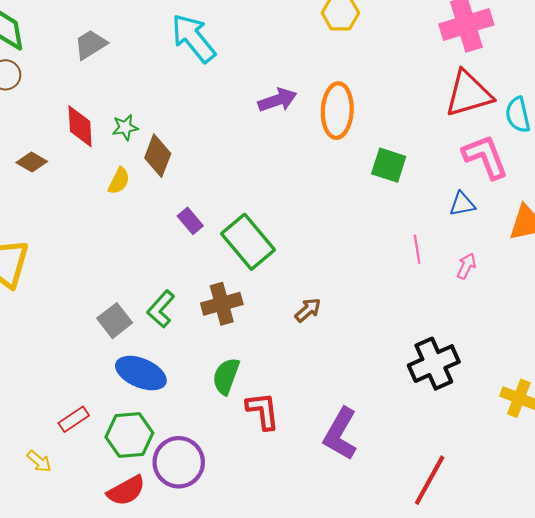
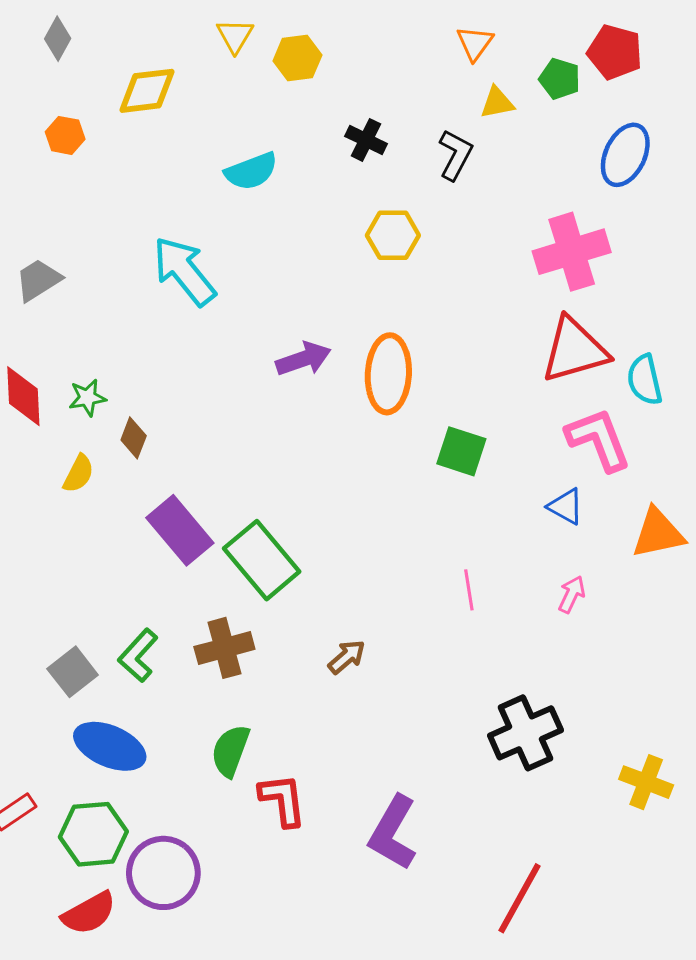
brown diamond: (158, 156) -> (134, 438), size x0.7
blue triangle: (462, 204) -> (566, 506), turned 40
purple rectangle: (190, 221) -> (180, 530), size x1.8
pink line: (417, 249) -> (469, 590), moved

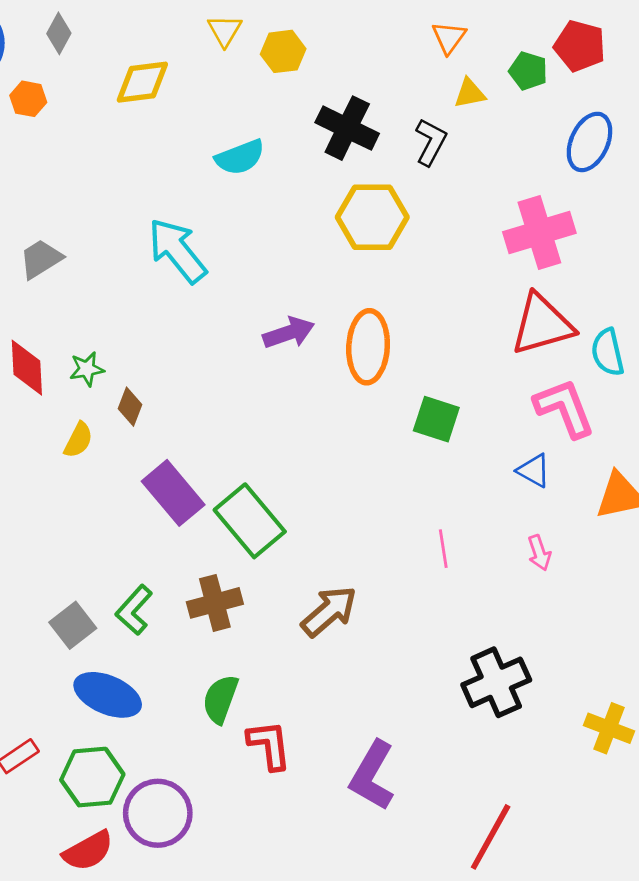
orange hexagon: (65, 135) -> (28, 99), moved
black cross: (366, 140) -> (347, 128), size x1.6
yellow hexagon: (393, 235) -> (372, 217), size x1.4
pink arrow: (572, 594) -> (539, 553), turned 136
brown arrow: (347, 657) -> (329, 611), size x1.6

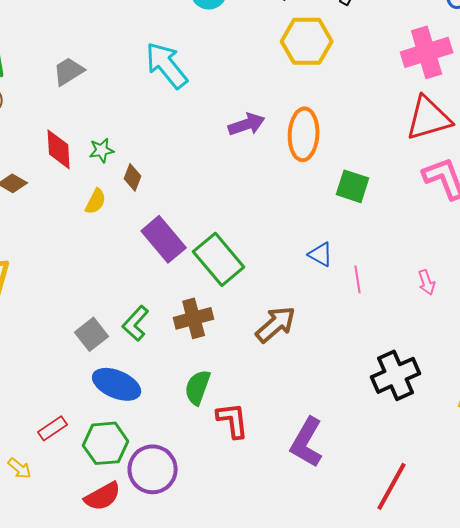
blue triangle: (534, 471) -> (321, 254), moved

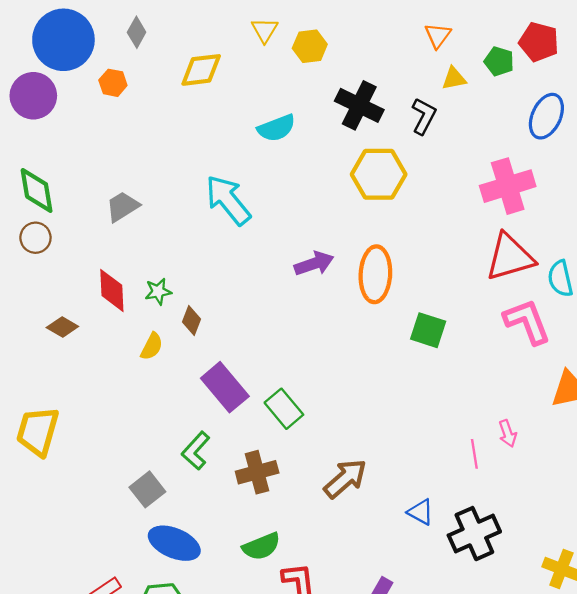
blue triangle: (321, 254) -> (421, 512), moved
green rectangle: (219, 259) -> (284, 409), size x0.7
pink line: (358, 279) -> (474, 454), moved
green L-shape: (136, 323) -> (196, 451), moved
green semicircle: (198, 387) -> (261, 546), turned -132

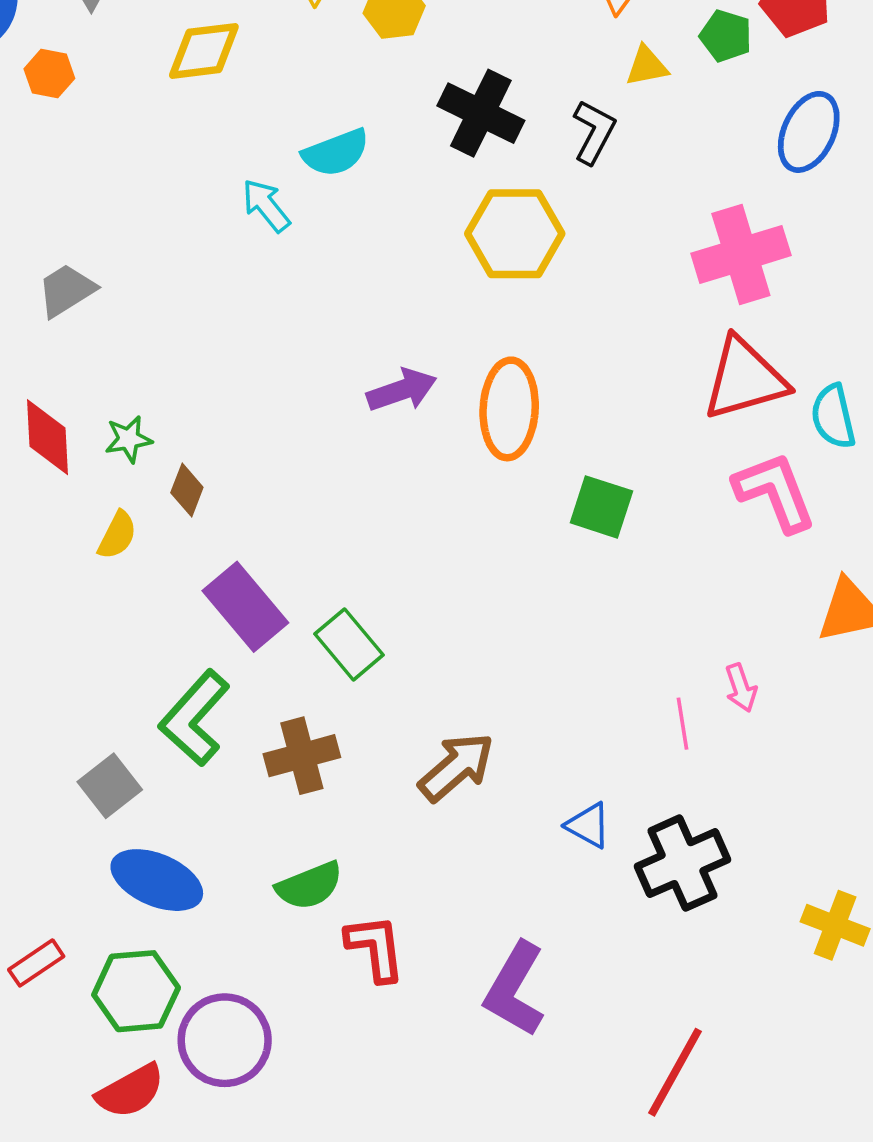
cyan arrow: (228, 200) -> (266, 205), moved, size x0.6
green L-shape: (196, 451) -> (194, 718), size x1.4

